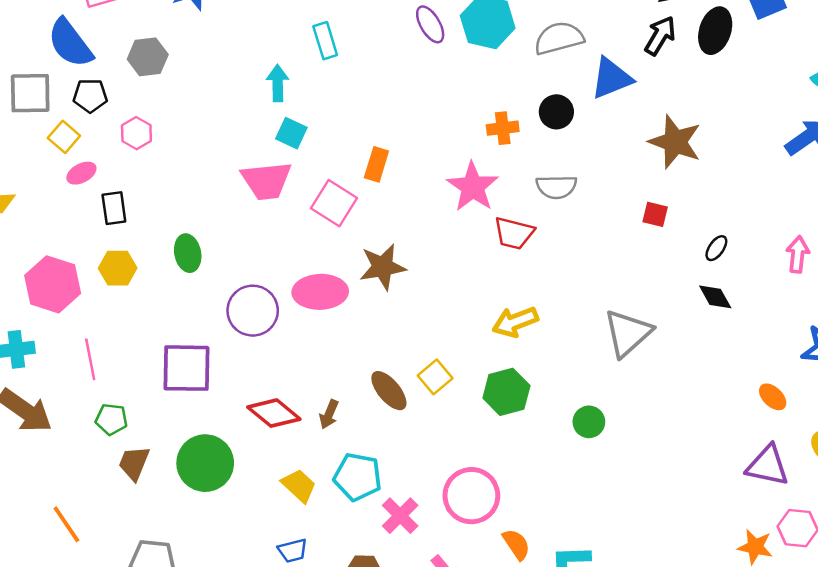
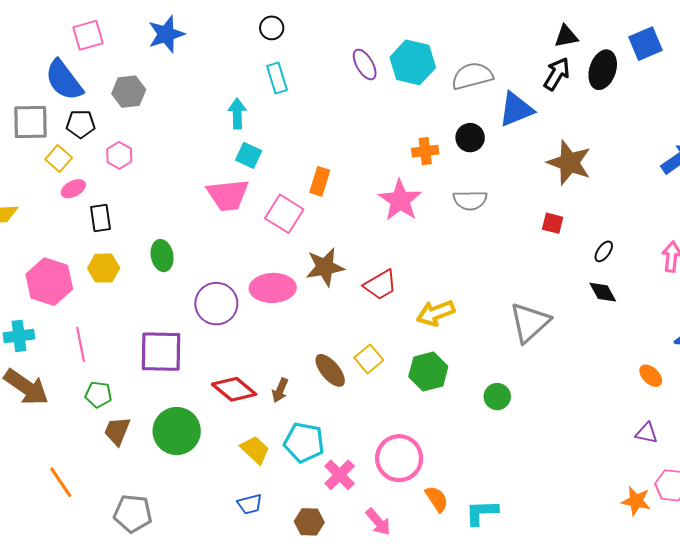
red trapezoid: (514, 233) -> (380, 285), moved, turned -44
purple triangle: (768, 466) -> (647, 433), size x0.6

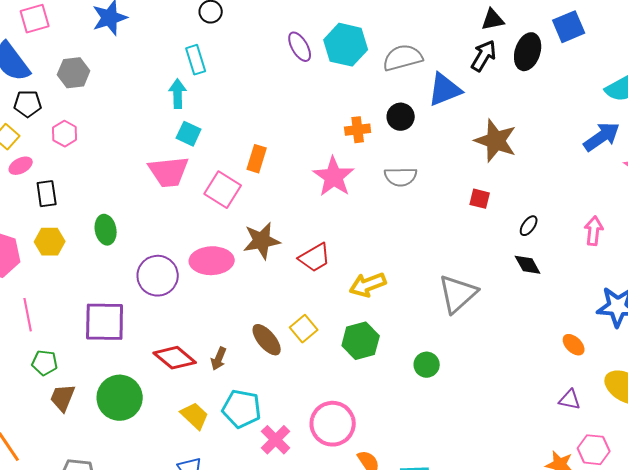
cyan rectangle: (277, 78) -> (196, 60), moved

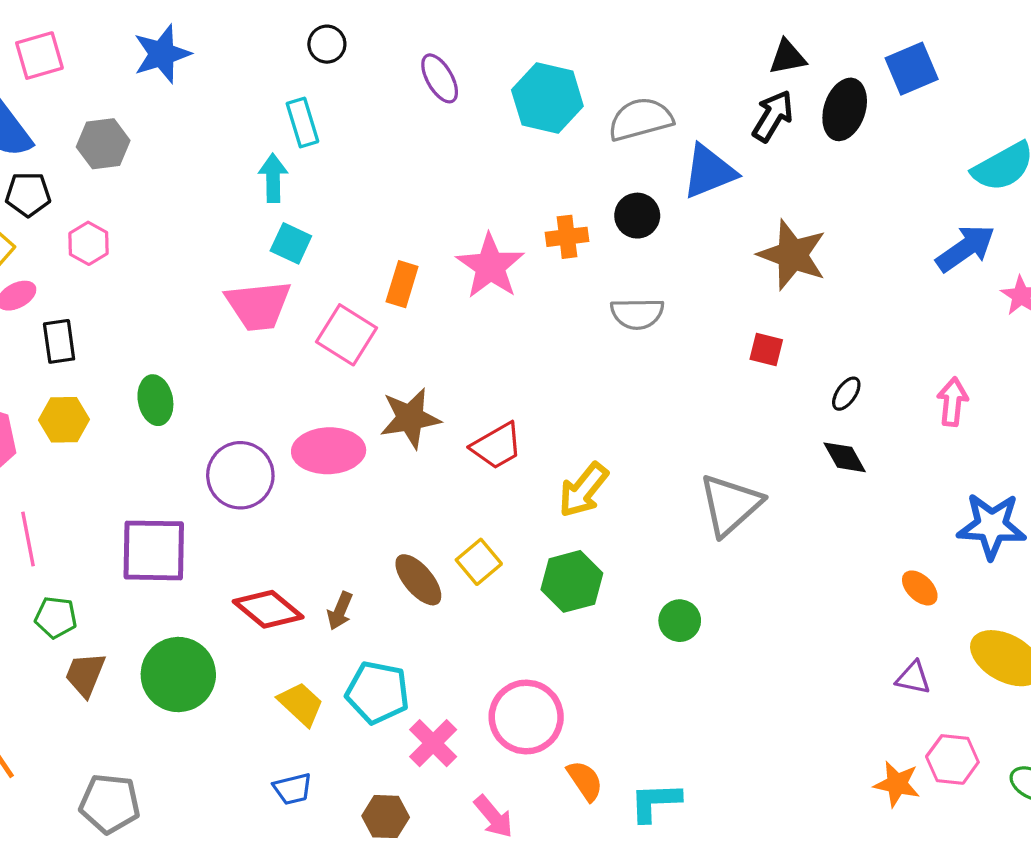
purple ellipse: (300, 47) -> (440, 78), moved
pink star: (334, 177) -> (490, 266), moved
yellow arrow: (368, 285) -> (583, 490), turned -30

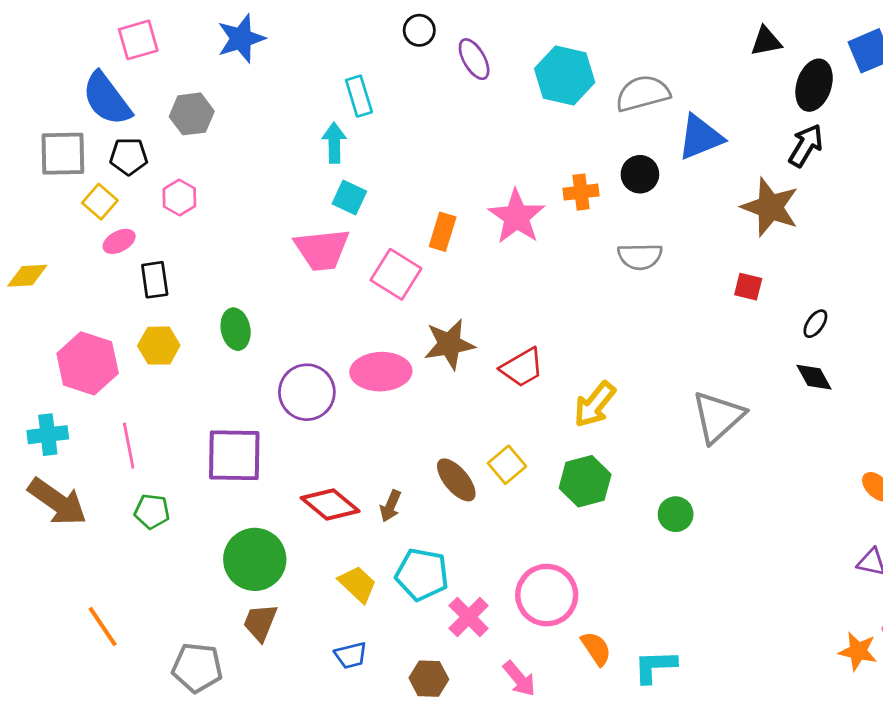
black circle: (327, 44) -> (419, 30), moved
black arrow: (773, 116) -> (806, 145), moved
brown trapezoid: (85, 675) -> (260, 622), moved

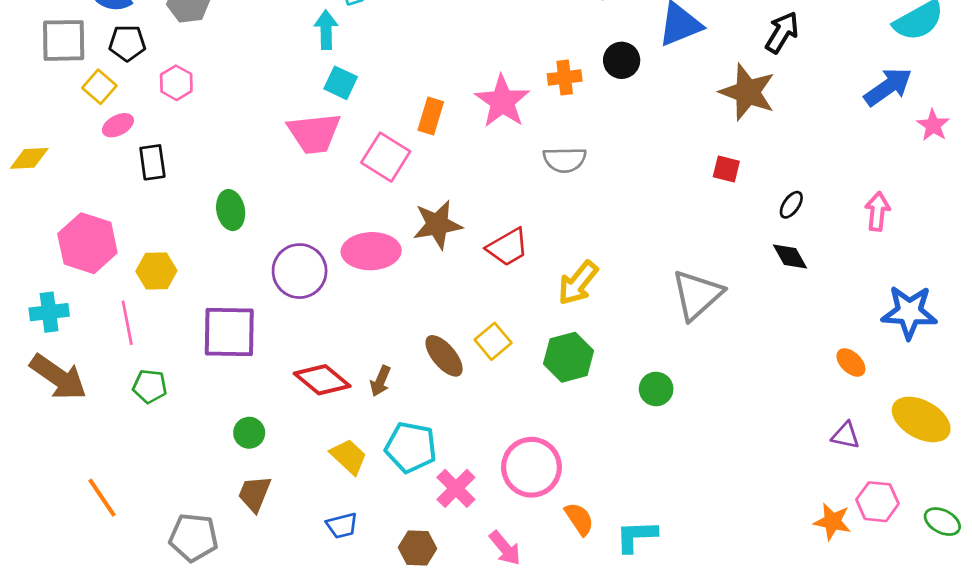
gray semicircle: (640, 256) -> (565, 160), moved
yellow hexagon: (159, 346) -> (156, 271), moved
green circle: (255, 559) -> (249, 433), size x0.5

